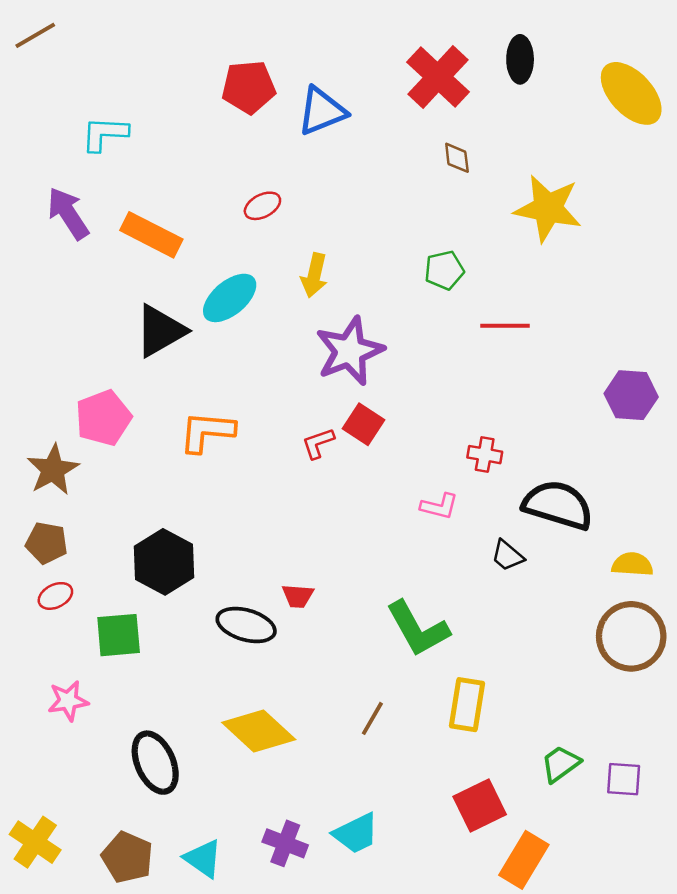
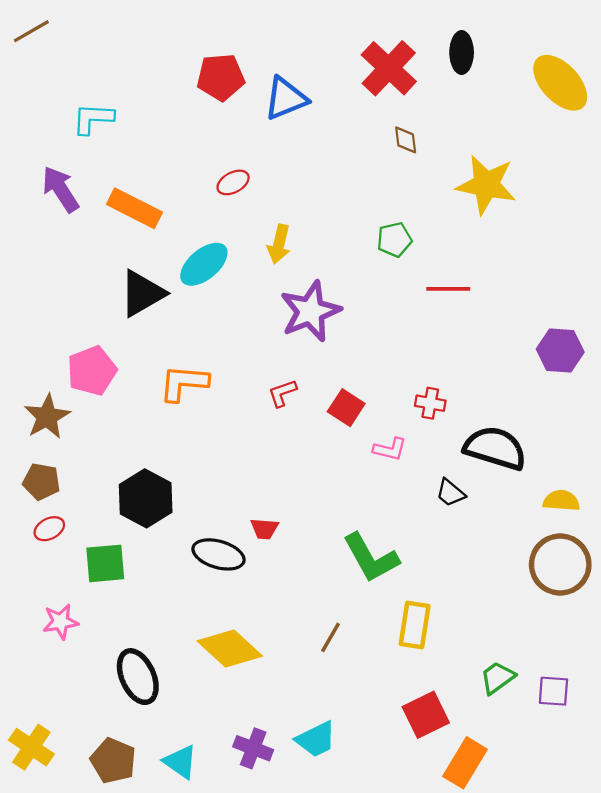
red square: (363, 424) -> (346, 408), moved

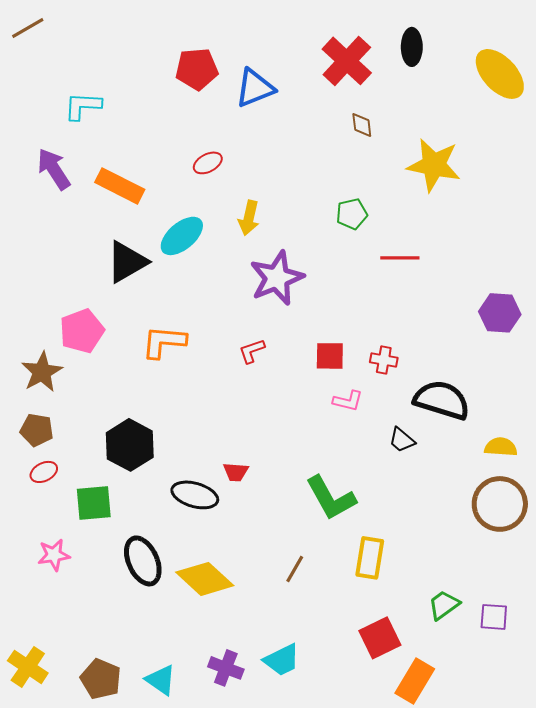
red square: (346, 408) -> (330, 356), moved, turned -32
black ellipse: (138, 677) -> (143, 561), moved

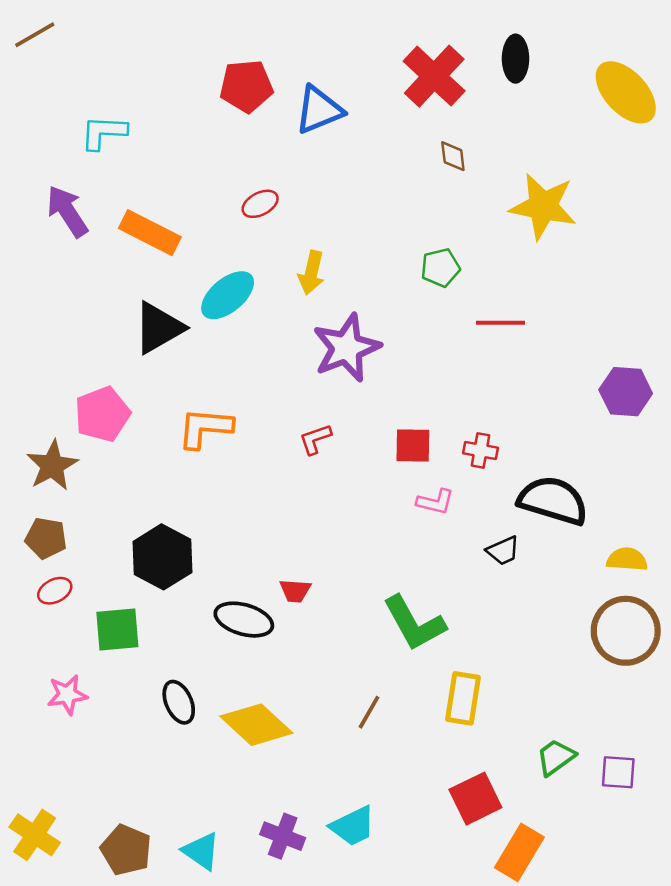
black trapezoid: (402, 440) -> (503, 551), turned -64
black ellipse: (143, 561) -> (179, 702), size x0.7

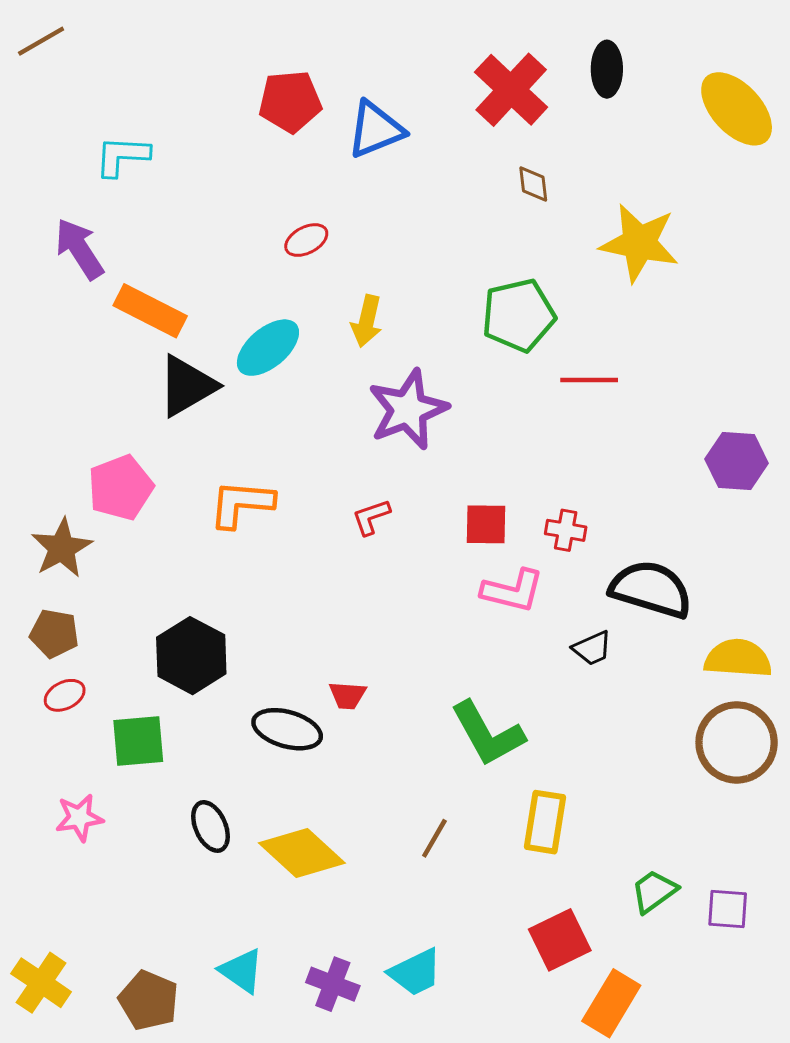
orange rectangle: (150, 233) -> (150, 311), moved
green pentagon: (440, 268) -> (518, 315), size x1.6
pink L-shape: (435, 502) -> (513, 591), size x1.4
yellow semicircle: (627, 559) -> (738, 658), size x1.4
cyan triangle: (201, 851) -> (241, 971), moved

